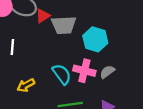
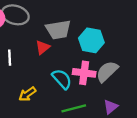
red triangle: (43, 16) -> (43, 47), moved
gray semicircle: (107, 72) -> (107, 71), size x1.5

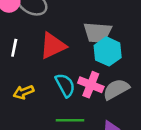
gray trapezoid: (58, 30) -> (98, 33), moved
red triangle: (43, 47) -> (53, 46), size x1.6

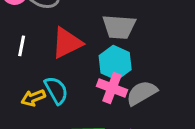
cyan hexagon: (108, 51) -> (115, 63), moved
cyan semicircle: (65, 85) -> (56, 90), moved

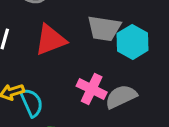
cyan hexagon: (115, 63) -> (132, 42), moved
cyan semicircle: (56, 90) -> (32, 103), moved

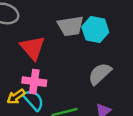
red triangle: (50, 40) -> (33, 48), turned -32
pink cross: (92, 89) -> (34, 82), moved

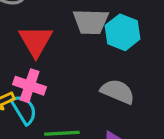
gray semicircle: (100, 74) -> (118, 92), turned 55

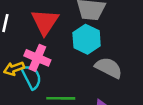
cyan hexagon: (123, 32) -> (87, 39), moved

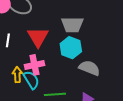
pink cross: (37, 58) -> (34, 65), turned -30
yellow arrow: (14, 69) -> (17, 75), turned 112

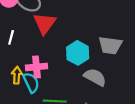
gray trapezoid: (72, 25) -> (110, 45), moved
red triangle: (38, 37) -> (45, 23), moved

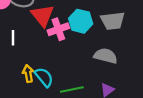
cyan hexagon: (78, 53) -> (81, 21), moved
pink cross: (36, 67) -> (58, 29), moved

